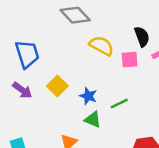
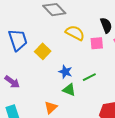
yellow square: (57, 86) -> (43, 51), moved
purple arrow: (22, 90) -> (12, 82), moved

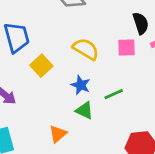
yellow semicircle: (75, 33) -> (86, 49), moved
yellow square: (43, 51) -> (41, 66), moved

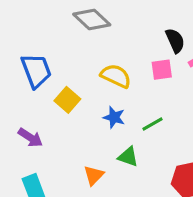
green triangle: (85, 110) -> (128, 157), moved

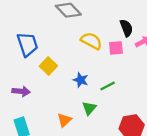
yellow semicircle: (116, 76) -> (91, 41), moved
purple arrow: (30, 138) -> (21, 91), turned -30
green triangle: (128, 157) -> (89, 108), turned 48

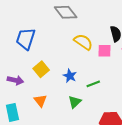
blue trapezoid: (27, 44) -> (26, 39), turned -150
yellow square: (48, 66) -> (41, 69), moved
orange triangle: (64, 120) -> (40, 101), moved, turned -32

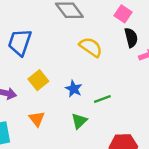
pink square: (104, 51) -> (123, 14), moved, turned 32

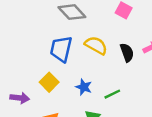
black semicircle: (131, 38) -> (127, 52), moved
blue trapezoid: (20, 42) -> (61, 49), moved

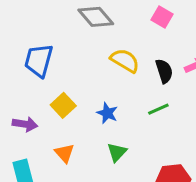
blue trapezoid: (61, 49) -> (39, 60), moved
green line: (112, 94) -> (158, 109), moved

